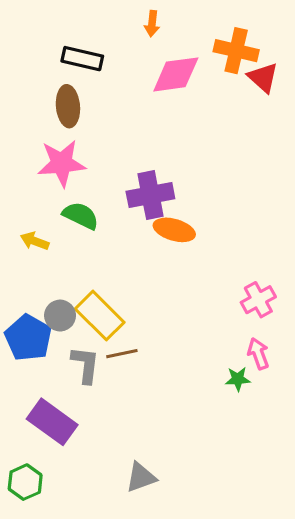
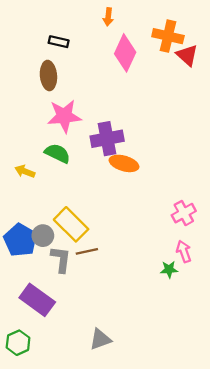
black rectangle: (82, 59) -> (59, 42), size x0.7
pink diamond: (176, 74) -> (125, 53), turned -57
pink star: (62, 163) -> (64, 116), moved
gray circle: (60, 316) -> (43, 236), moved

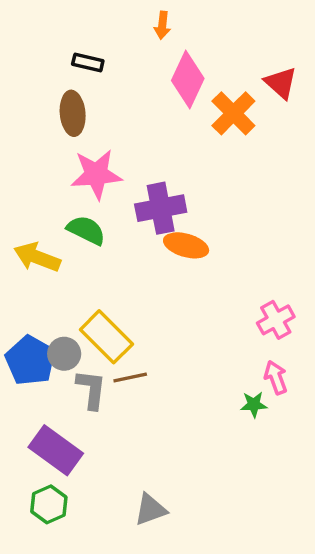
orange cross: (168, 36) -> (233, 113), moved, turned 32
yellow arrow: (25, 171) -> (37, 257), size x1.5
green hexagon: (18, 343) -> (49, 504), moved

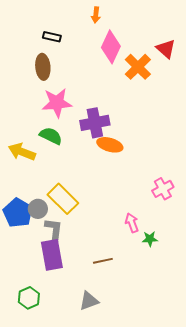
brown line: (130, 377) -> (103, 261), moved
pink arrow: (276, 377) -> (132, 223), moved
purple rectangle: (56, 450) -> (52, 255), moved, turned 44

